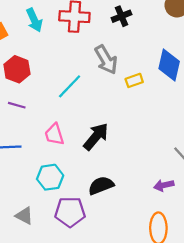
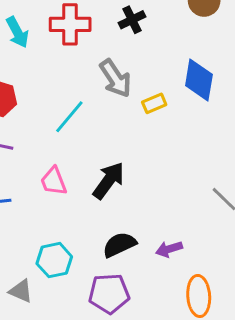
cyan hexagon: (50, 177) -> (54, 260), moved
purple arrow: (164, 185) -> (169, 249), moved
purple pentagon: (70, 212) -> (109, 294), moved

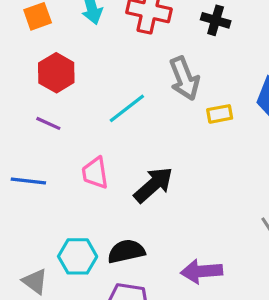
black cross: (132, 20) -> (216, 20), turned 30
black semicircle: (119, 245) -> (126, 251), moved
purple arrow: (169, 249) -> (202, 271), size x1.4

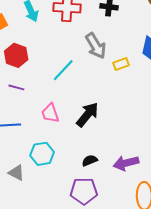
black semicircle: (126, 251) -> (90, 161), moved, size x0.7
cyan hexagon: (78, 256) -> (42, 154), moved
gray triangle: (35, 281) -> (16, 173), moved

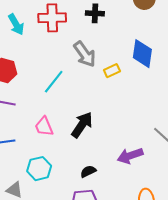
purple arrow: (126, 163) -> (130, 156), moved

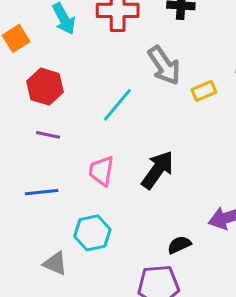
pink trapezoid: (44, 127) -> (101, 171), turned 30
black semicircle: (88, 171) -> (179, 245), moved

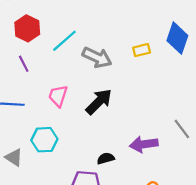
gray arrow: (164, 65) -> (97, 57), moved, turned -40
cyan line: (117, 105) -> (64, 41), moved
purple line: (48, 135) -> (24, 64), turned 42

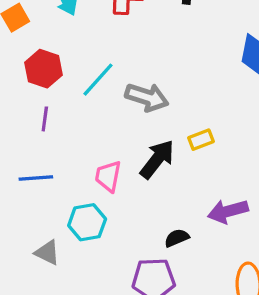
yellow rectangle: (142, 50) -> (201, 140), moved
purple line: (24, 64) -> (45, 119), turned 42
pink trapezoid: (58, 96) -> (108, 176), moved

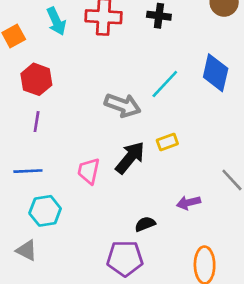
cyan line: (98, 80) -> (165, 84), moved
purple arrow: (228, 211) -> (189, 203), size x0.7
cyan hexagon: (87, 222) -> (45, 211), moved
gray triangle: (47, 253) -> (27, 250), moved

